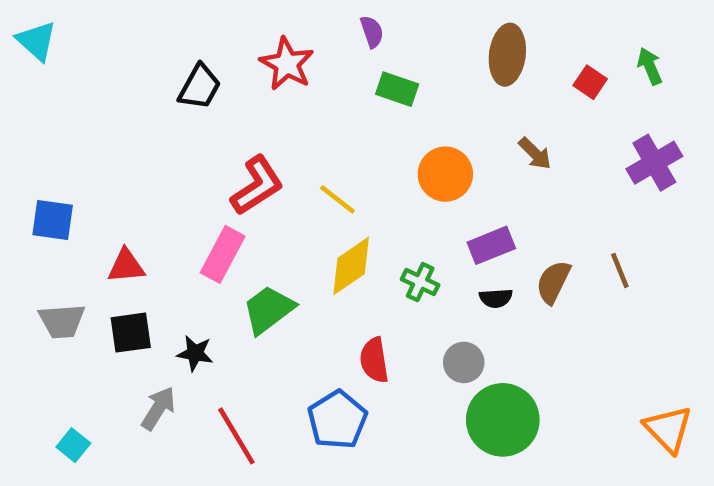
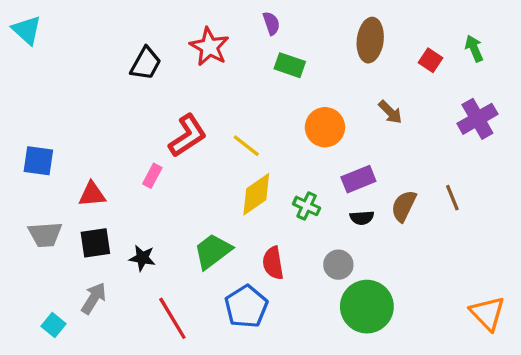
pink rectangle: (223, 254) -> (152, 176), moved, size x0.6
green trapezoid: (269, 310) -> (213, 251), moved
gray arrow: (158, 408) -> (94, 298), moved

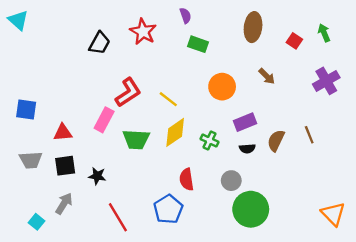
pink rectangle: (152, 176) -> (104, 120), size x1.5
green trapezoid: (213, 251) -> (136, 139), moved, turned -140

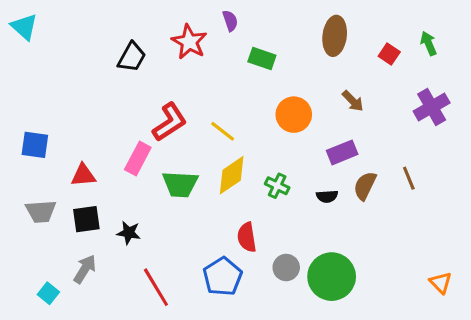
purple semicircle: (185, 16) -> (230, 21), moved
purple rectangle: (245, 122) -> (342, 152), moved
gray circle: (231, 181) -> (286, 268), moved
orange triangle: (333, 214) -> (441, 283), size x0.7

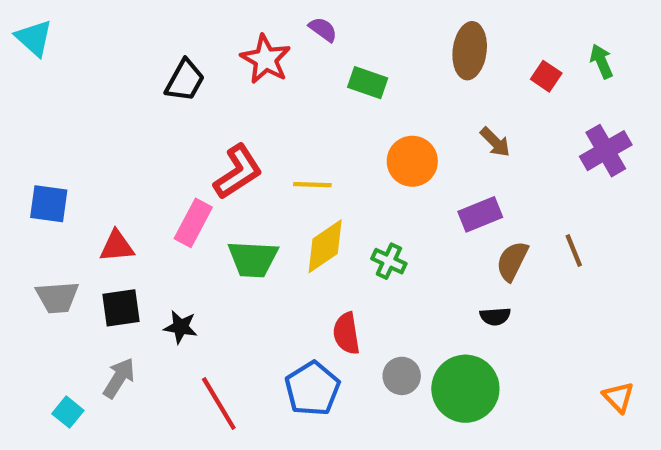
purple semicircle: (230, 21) -> (323, 29), turned -35
yellow line: (223, 131) -> (312, 185), turned -36
black semicircle: (327, 196) -> (495, 316), moved

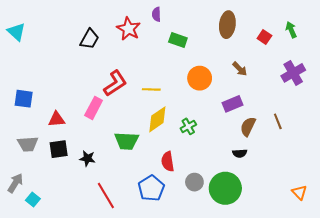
purple semicircle: (323, 29) -> (156, 14), turned -128
cyan triangle: (34, 38) -> (16, 32), moved
green trapezoid: (253, 259) -> (127, 141), moved
green cross: (389, 261) -> (188, 126), turned 35
gray arrow: (119, 378) -> (15, 183), moved

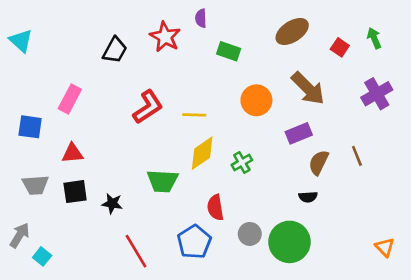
brown ellipse: (227, 25) -> (292, 31), turned 50
brown arrow: (240, 69) -> (308, 88), size x1.8
pink rectangle: (94, 108) -> (70, 99), moved

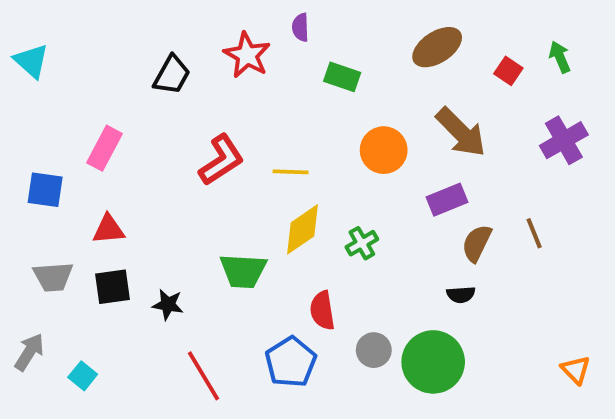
cyan square: (42, 256) -> (83, 376), moved

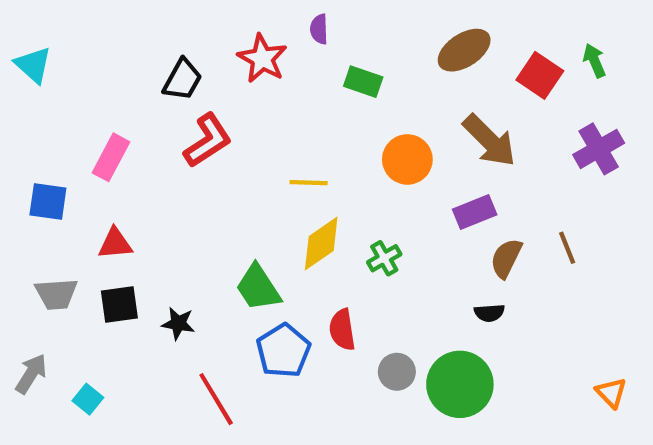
red square: (508, 71) -> (540, 75), size x1.5
red L-shape: (221, 160) -> (208, 141), moved
green trapezoid: (243, 271) -> (258, 288), turned 54
blue pentagon: (291, 362) -> (283, 351), moved

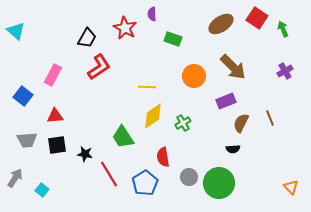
red square: (540, 75) -> (257, 18), moved
purple cross: (599, 149) -> (285, 71), size x0.7
blue square: (48, 201) -> (23, 96), turned 30
blue pentagon: (283, 351) -> (145, 183), moved
red line: (216, 399) -> (109, 174), moved

